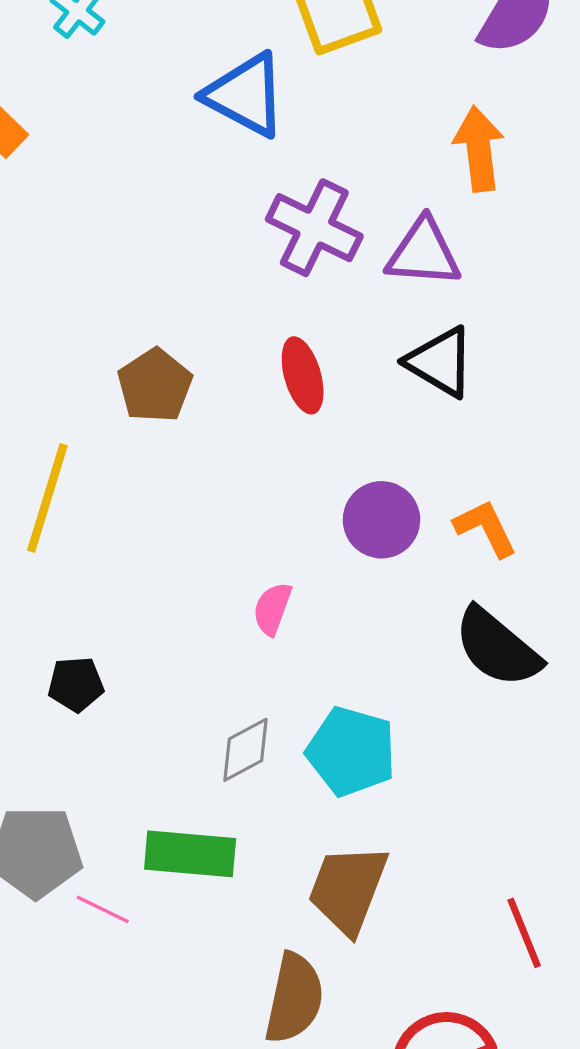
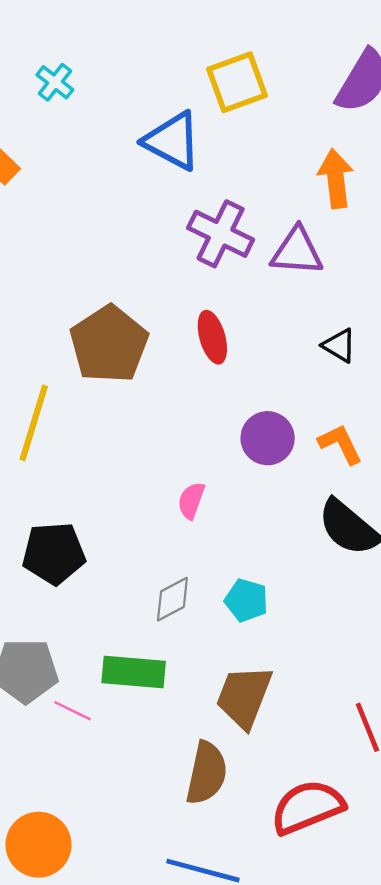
black triangle: (440, 362) -> (339, 345), moved, size x0.7
brown pentagon: (155, 385) -> (109, 344), size x1.5
black pentagon: (76, 684) -> (54, 553), size x1.6
cyan pentagon: (351, 751) -> (246, 600), size x0.7

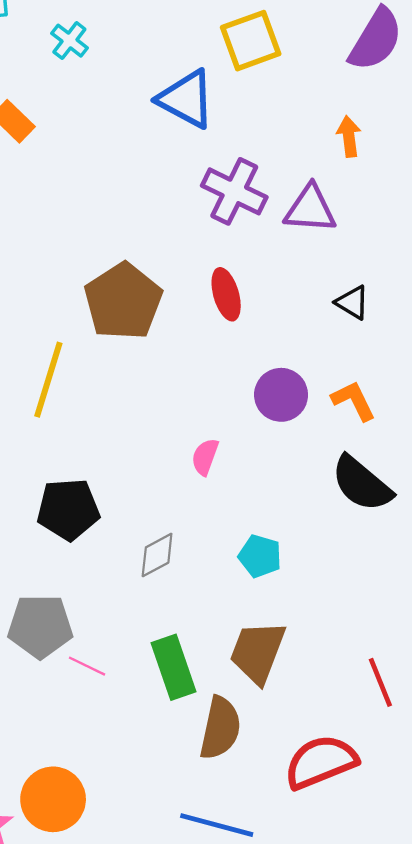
orange arrow: (336, 179) -> (349, 136), size x0.7
gray diamond: (172, 599) -> (157, 555), moved
green rectangle: (134, 672) -> (173, 667), moved, turned 66

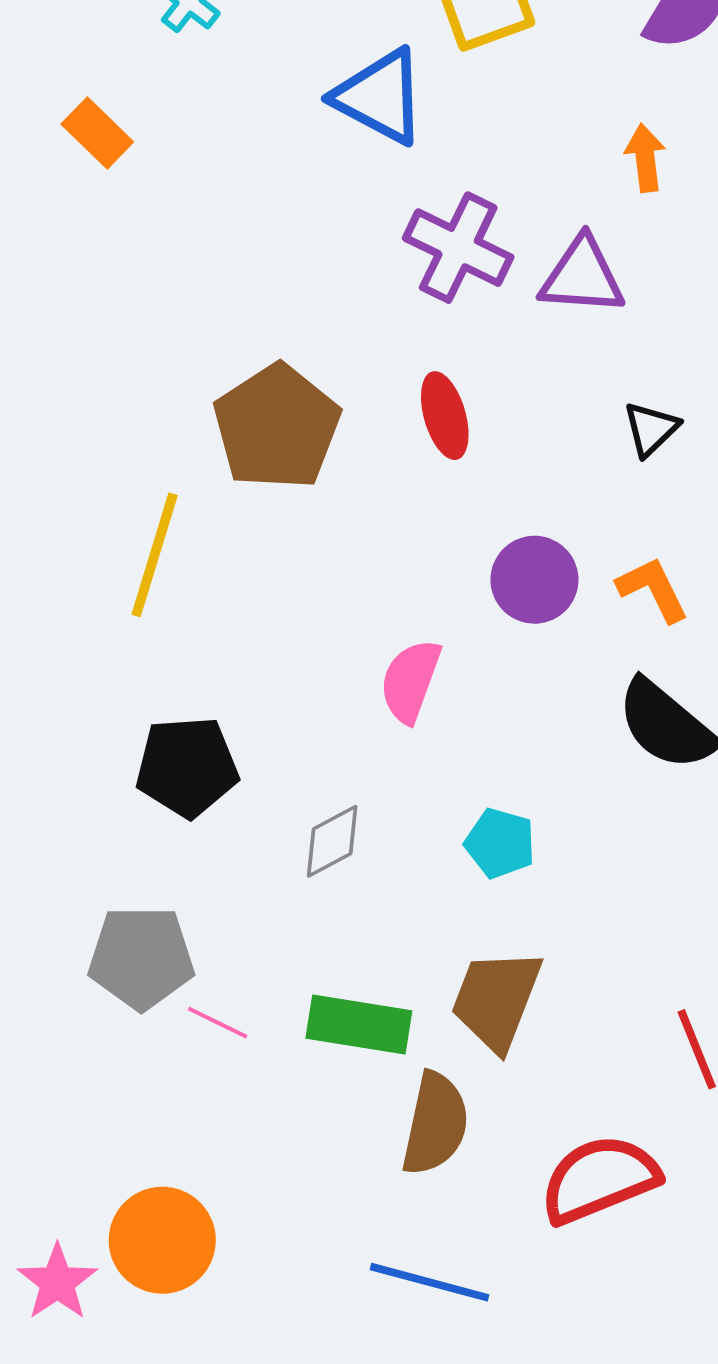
black triangle: (352, 302) -> (651, 429), turned 45
pink semicircle: (205, 457) -> (410, 681), size x1.4
green rectangle: (173, 667) -> (359, 1024), turned -62

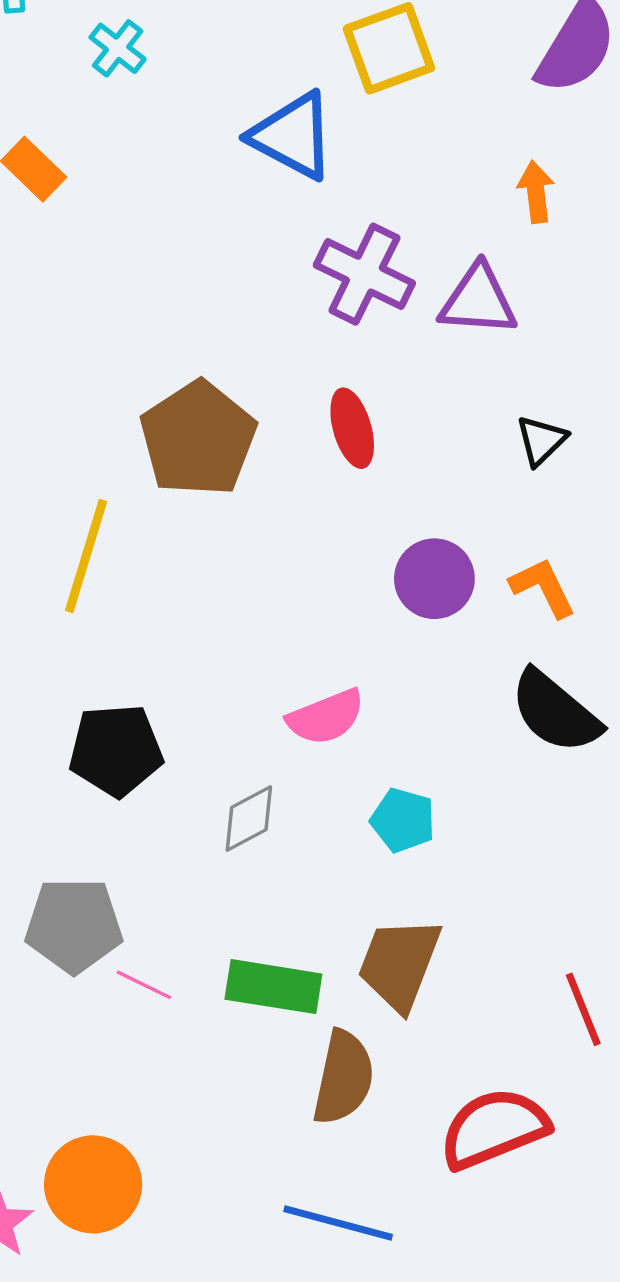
pink semicircle: (410, 681) -> (326, 717), moved, turned -132

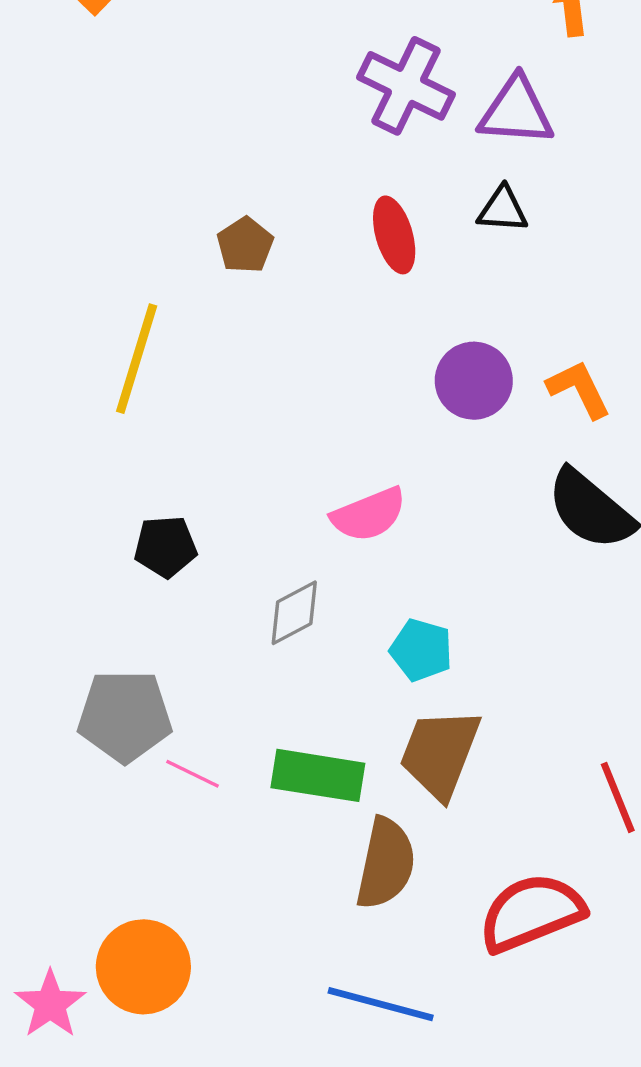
brown pentagon: (198, 439) -> (245, 245), size x0.5
black triangle: (541, 440) -> (503, 210), moved, turned 48
black pentagon: (116, 750) -> (165, 547), size x0.7
cyan pentagon: (403, 820) -> (421, 650), moved

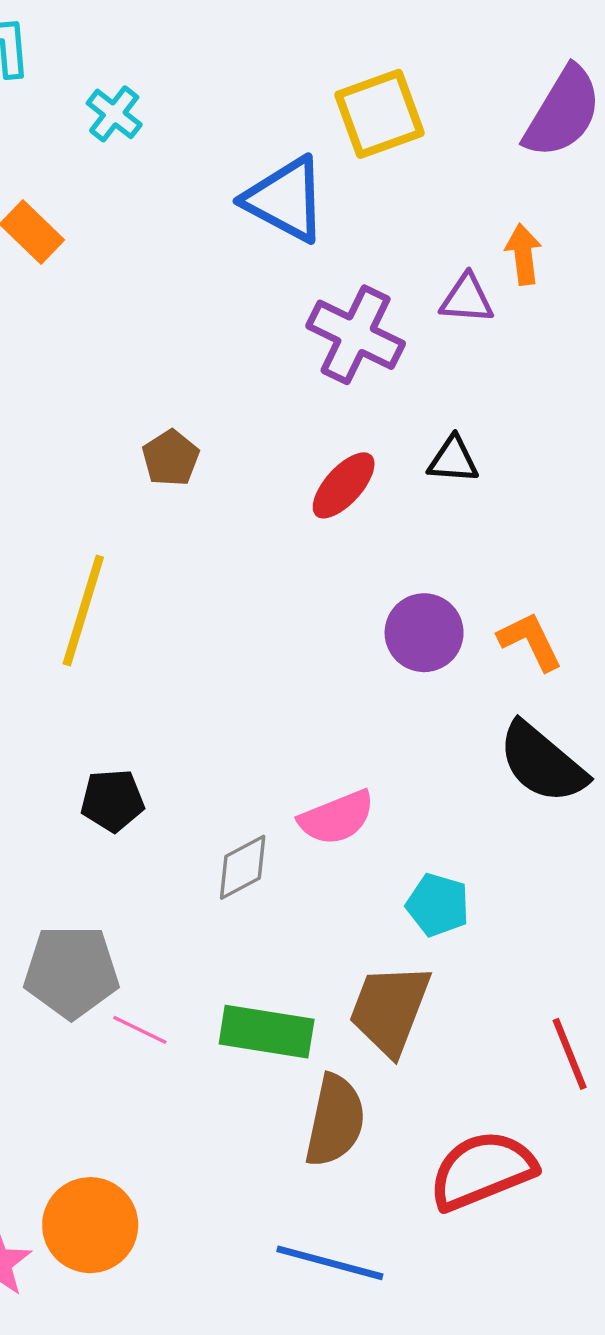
purple triangle: (516, 111) -> (467, 299), moved, size x0.7
red ellipse: (394, 235) -> (344, 485), turned 58
brown pentagon: (245, 245) -> (171, 458), moved
pink semicircle: (369, 514) -> (337, 818), moved
cyan pentagon: (421, 650) -> (438, 905), moved

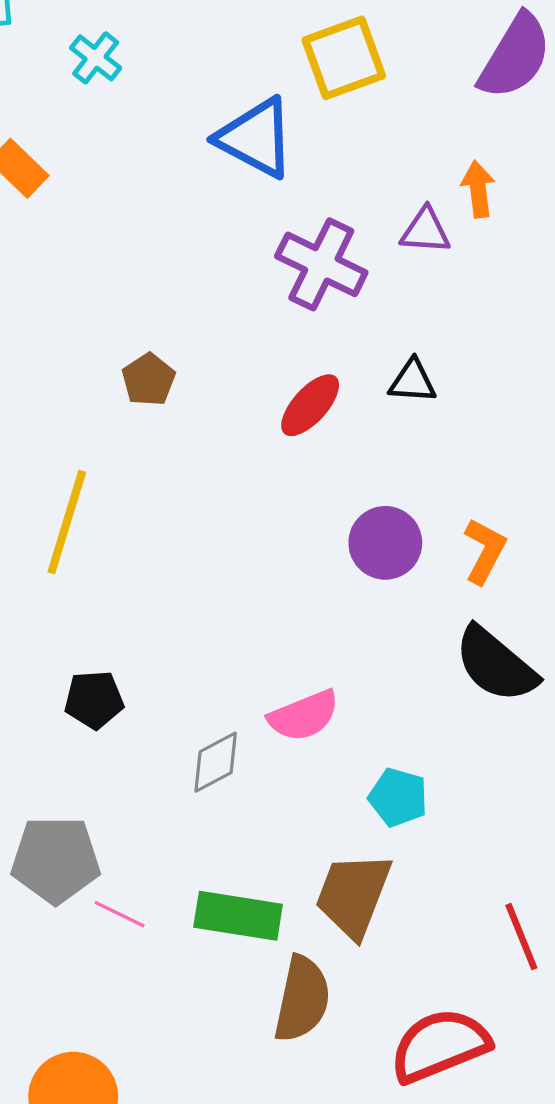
orange L-shape: (530, 641) -> (485, 551), turned 54

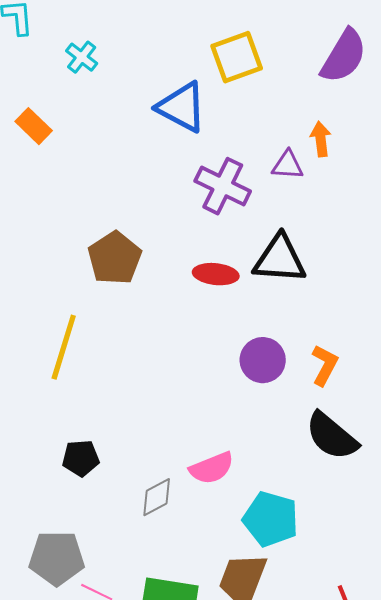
brown pentagon: (148, 380) -> (115, 258), size x1.6
black triangle: (413, 381) -> (280, 259), size x1.8
red ellipse: (310, 405) -> (216, 274), turned 54
cyan pentagon: (398, 797) -> (271, 519), size x1.5

